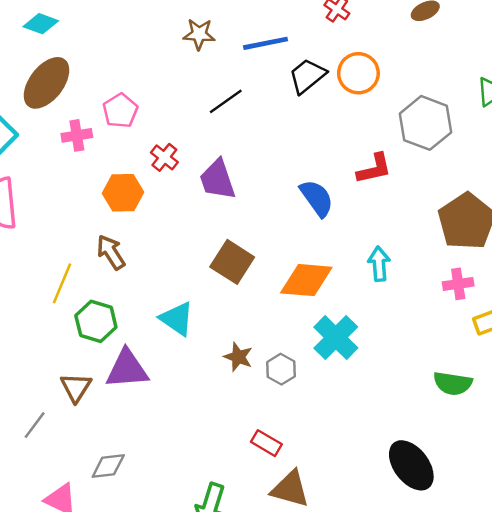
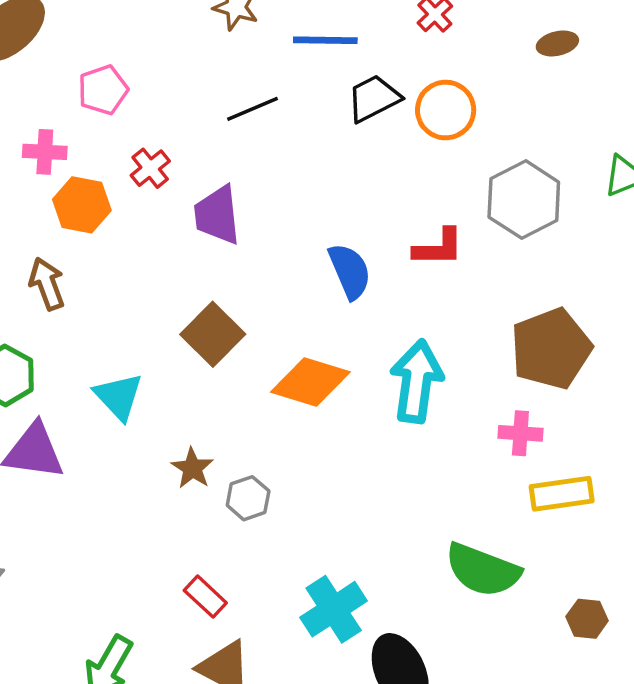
pink cross: (77, 135) -> (45, 152), moved
cyan arrow: (379, 264) -> (416, 381), size x1.6
cyan cross: (336, 337) -> (334, 609), moved
green semicircle: (453, 383) -> (483, 570), size x1.4

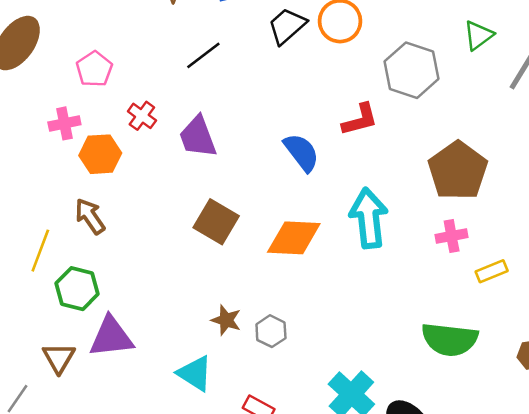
cyan triangle: (119, 396) -> (195, 373), moved
yellow rectangle: (562, 494) -> (492, 271), size x0.7

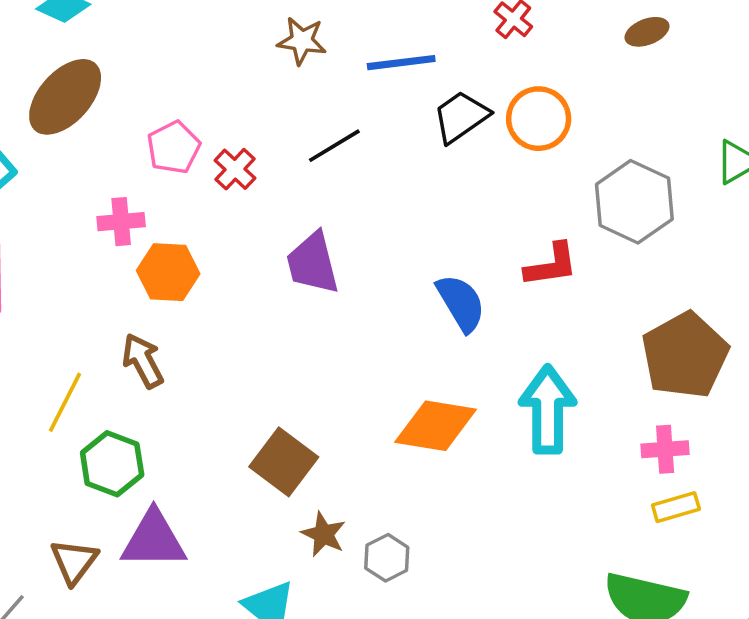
red cross: (142, 116) -> (235, 169), moved
brown square: (216, 222) -> (284, 462), moved
yellow rectangle: (492, 271) -> (676, 507), moved

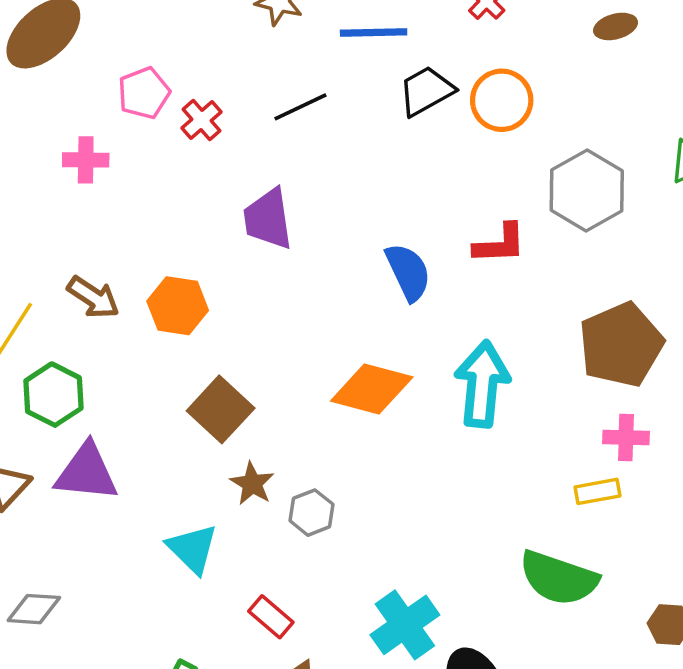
orange hexagon: (168, 272) -> (178, 306), moved
brown arrow: (143, 361) -> (93, 297), turned 146
pink cross: (665, 449) -> (626, 437), moved

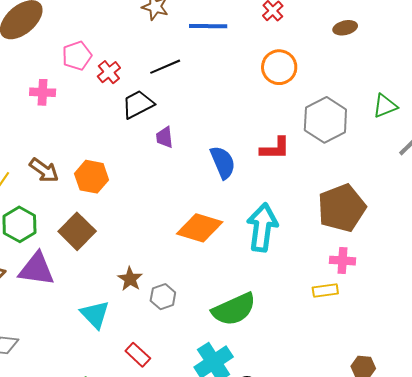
black trapezoid: (426, 91) -> (138, 104), moved
purple trapezoid: (268, 219) -> (165, 137), moved, size x0.6
brown square: (221, 409) -> (77, 231), moved
green semicircle: (559, 578) -> (234, 309), moved, turned -45

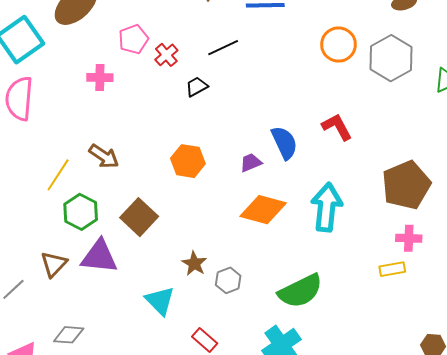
black trapezoid: (138, 104) -> (197, 87), size x0.7
gray hexagon: (325, 120) -> (391, 58), moved
purple trapezoid: (165, 137) -> (251, 163), moved, turned 75
red L-shape: (275, 148) -> (337, 127), turned -116
orange hexagon: (92, 177) -> (188, 161), moved

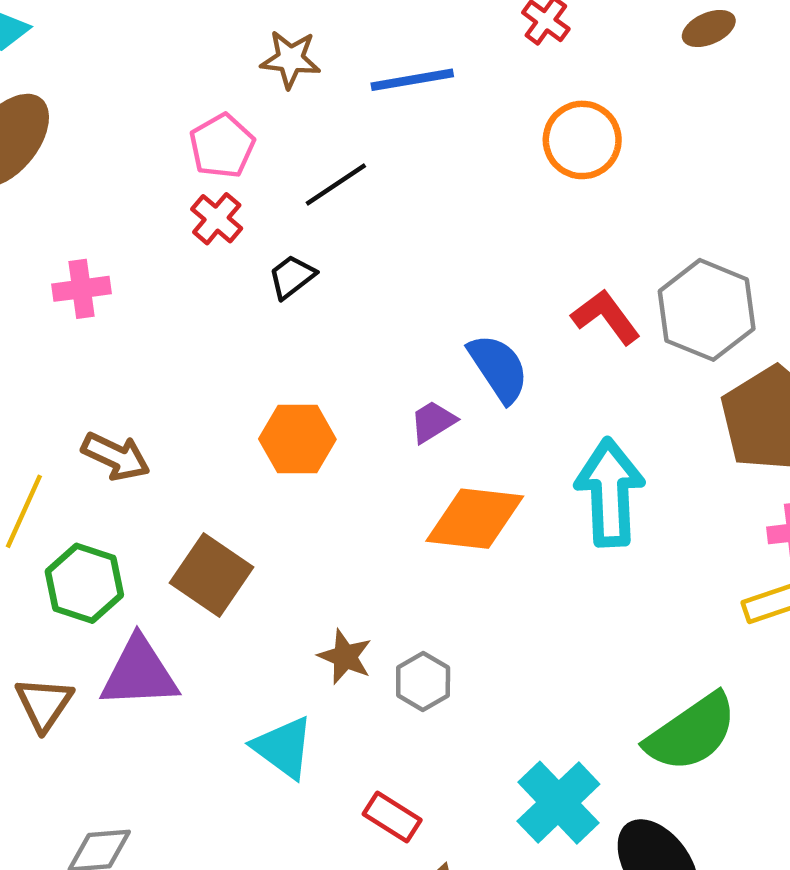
pink pentagon: (133, 39) -> (222, 146), moved
gray hexagon: (391, 58) -> (707, 310), moved
green semicircle: (300, 291) -> (691, 733), moved

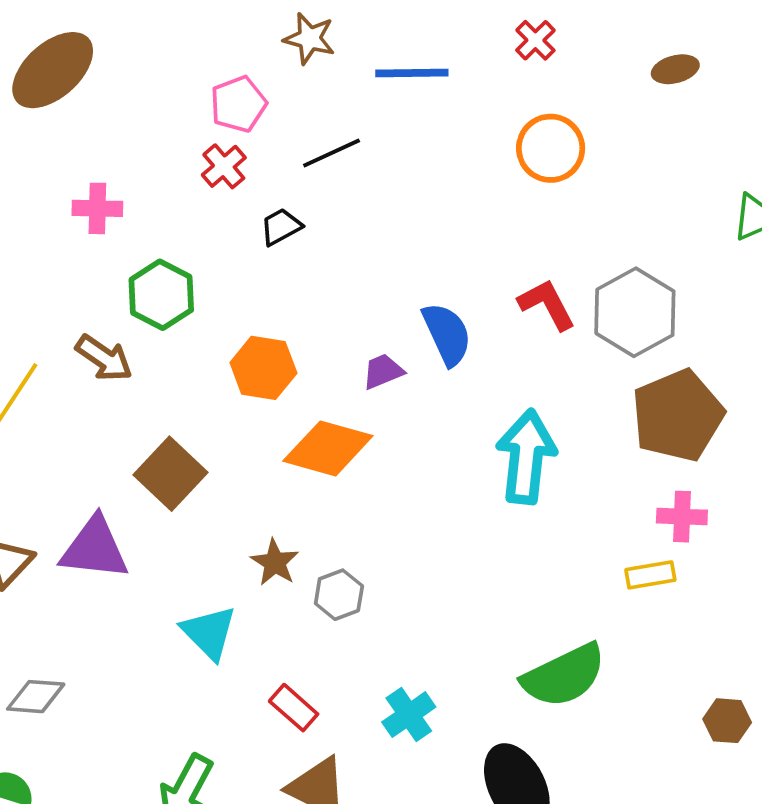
orange diamond: (475, 519) -> (328, 448), moved
green hexagon: (84, 583) -> (161, 295), moved
cyan cross: (558, 803) -> (409, 715), moved, size x0.7

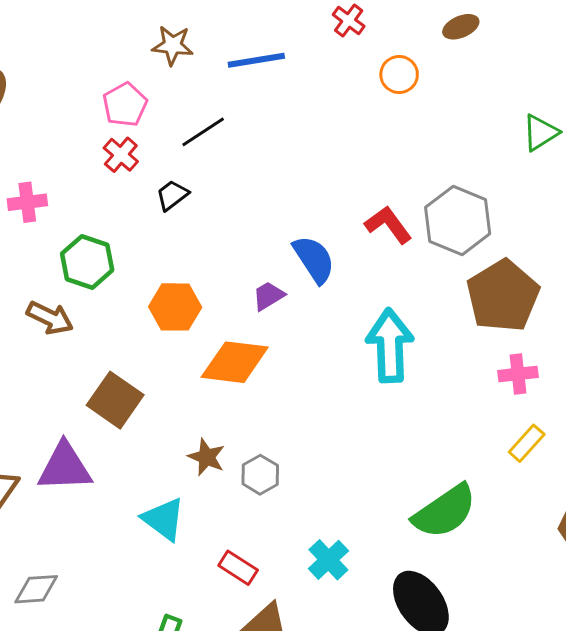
orange circle: (551, 148) -> (399, 74), moved, size x0.7
yellow rectangle: (650, 575) -> (527, 443), moved, turned -30

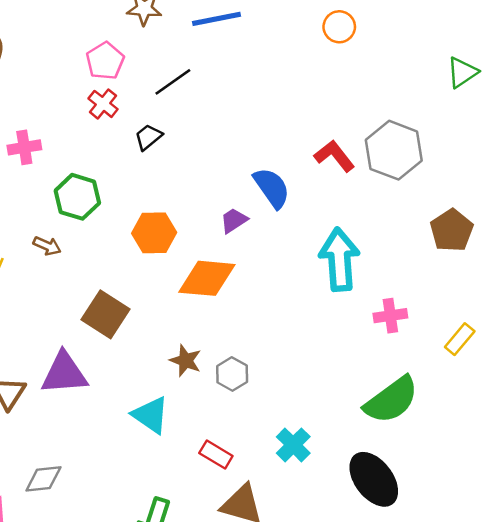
brown pentagon: (503, 296) -> (452, 230), moved, size x0.7
brown arrow: (50, 318) -> (47, 246), size x0.7
pink cross: (518, 374) -> (390, 316), moved

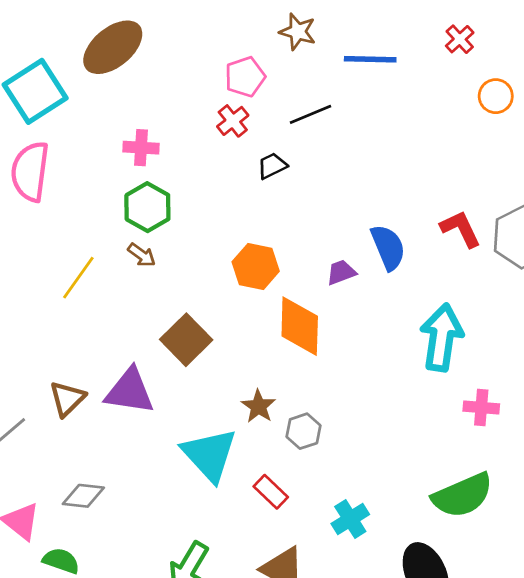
green hexagon: (77, 197) -> (147, 207), moved
orange diamond: (207, 278) -> (300, 326), turned 74
cyan triangle: (151, 415) -> (209, 455), size x1.4
red rectangle: (216, 455) -> (271, 492), moved

